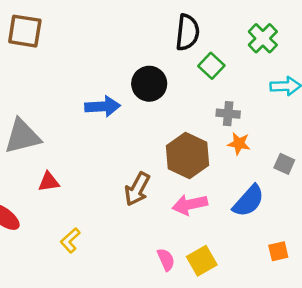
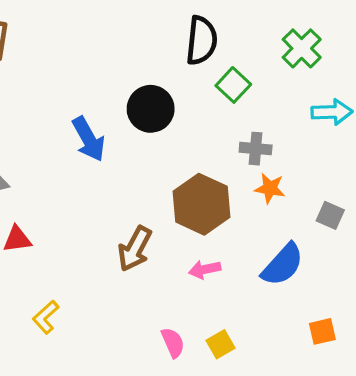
blue arrow: (103, 106) -> (89, 139), turned 64
pink arrow: (190, 205) -> (205, 269), size x0.7
yellow square: (202, 261) -> (221, 344), size x0.7

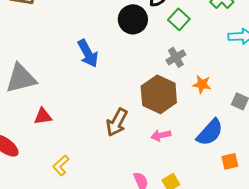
black circle: (151, 109) -> (133, 19), moved
gray cross: (256, 149) -> (176, 57), moved, turned -36
orange square: (322, 331) -> (230, 161), moved

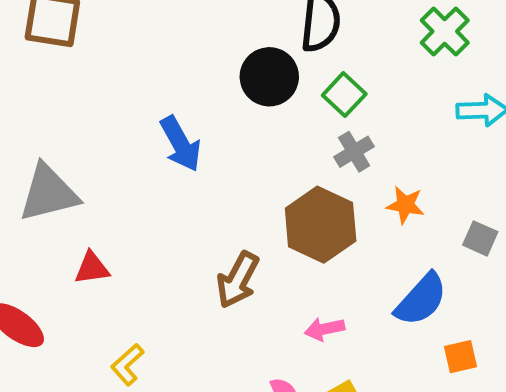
green square: (179, 19) -> (344, 95), moved
pink arrow: (161, 135) -> (324, 329), moved

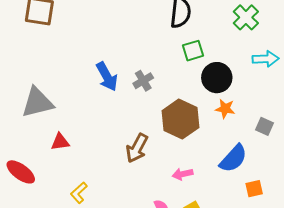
black circle: (269, 77) -> (217, 78), moved
green square: (344, 95) -> (193, 51), turned 30
gray cross: (354, 152) -> (143, 81), moved

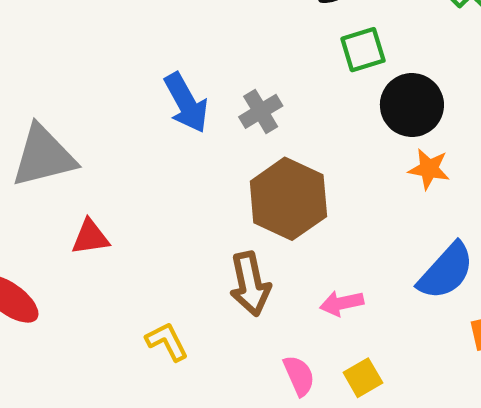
brown hexagon: (180, 119) -> (288, 199), moved
brown arrow: (137, 148) -> (250, 284), moved, turned -40
yellow L-shape: (79, 193) -> (167, 341), moved, turned 105

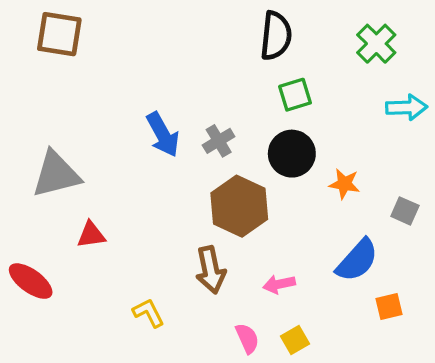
black circle: (412, 105) -> (292, 154), moved

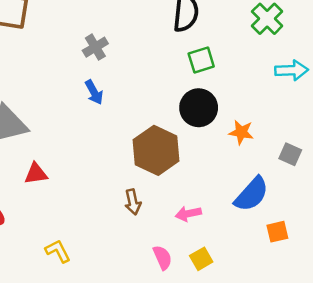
blue arrow: (163, 134) -> (94, 92), size x0.7
gray cross: (219, 141) -> (95, 47), moved
brown arrow: (211, 270) -> (133, 202), size x0.7
yellow L-shape: (148, 313) -> (58, 251), moved

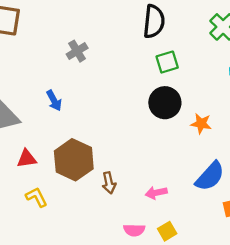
blue arrow: (94, 92) -> (54, 100), moved
brown hexagon: (156, 150) -> (74, 160), moved
yellow L-shape: (58, 251) -> (36, 197), moved
pink semicircle: (162, 258) -> (134, 230), turned 115

